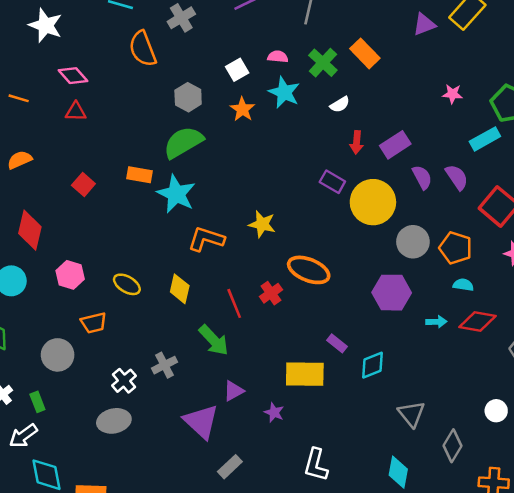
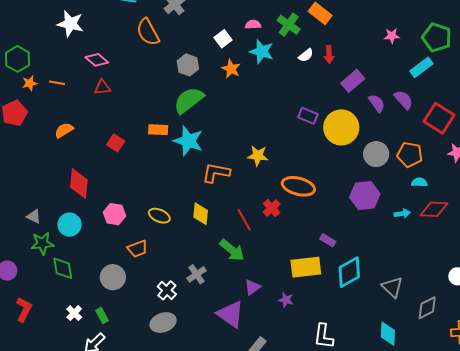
red arrow: (357, 142) -> (329, 54), moved
cyan diamond: (373, 365) -> (349, 272), moved, size x1.4
gray diamond: (453, 446) -> (427, 308), turned 40

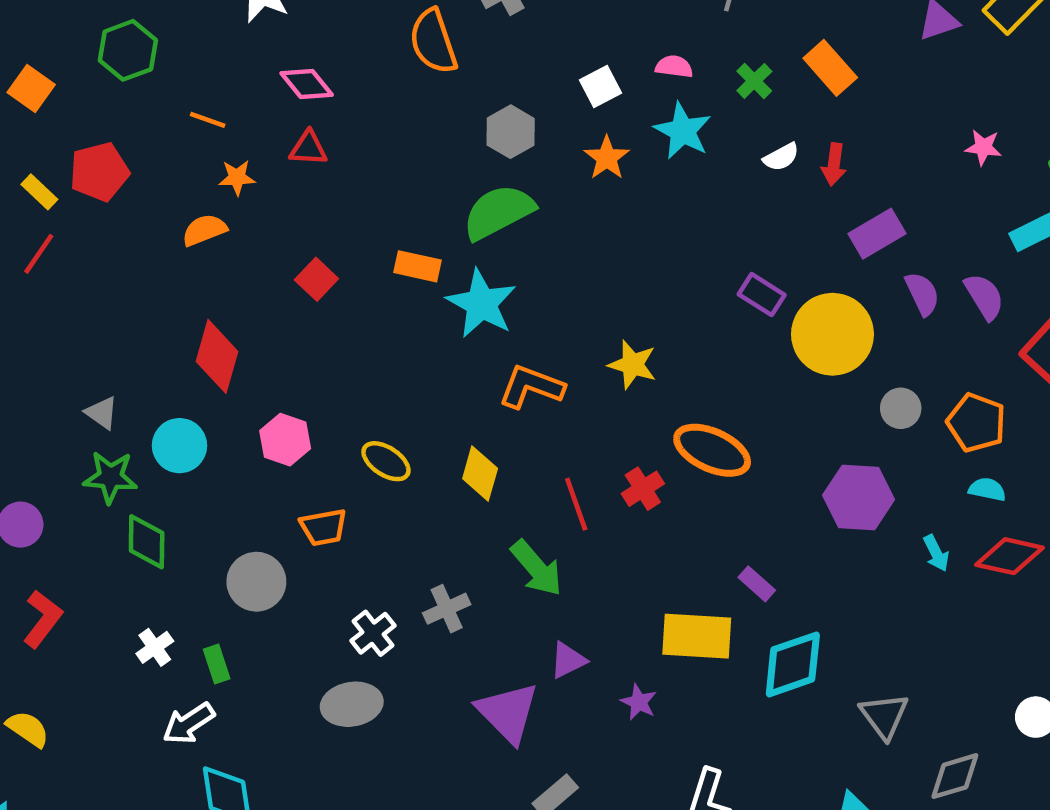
green cross: (289, 25) -> (754, 81), size x0.7
orange star: (30, 83) -> (237, 178), moved
gray circle: (376, 154) -> (901, 408), size x0.7
cyan arrow: (402, 214) -> (936, 553), turned 63

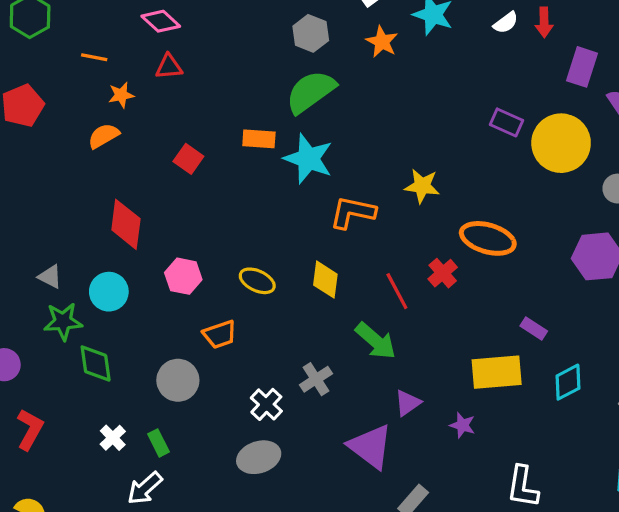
purple rectangle: (877, 234) -> (582, 67), turned -33
cyan diamond: (793, 664) -> (568, 382), size x0.7

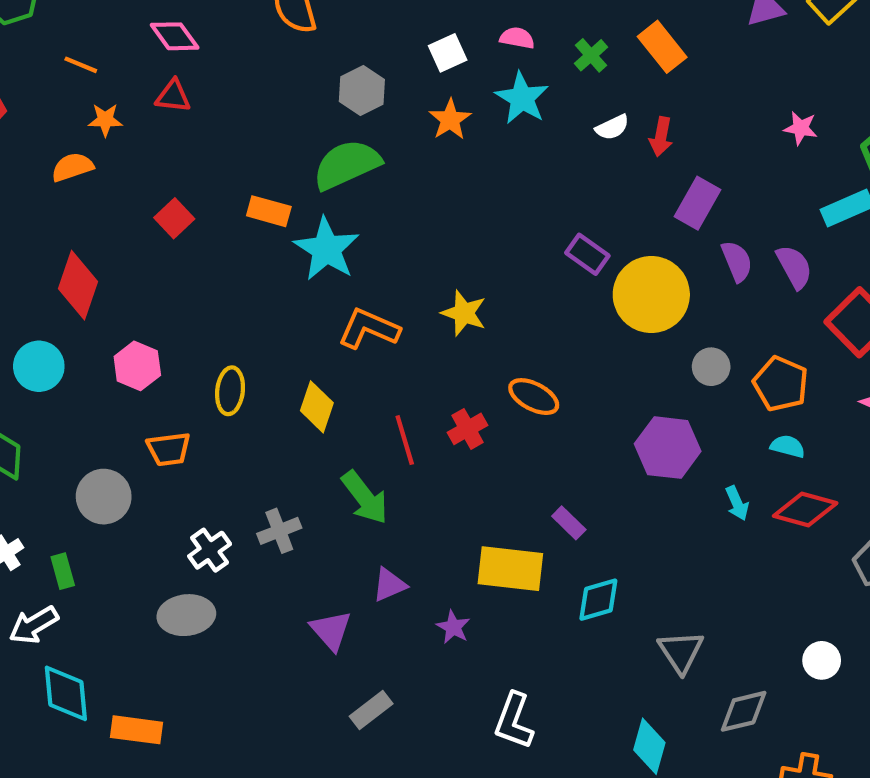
orange ellipse: (488, 238) -> (534, 397), size x0.7
yellow ellipse: (257, 281) -> (230, 391), turned 60
purple triangle: (370, 446) -> (331, 630), size x0.7

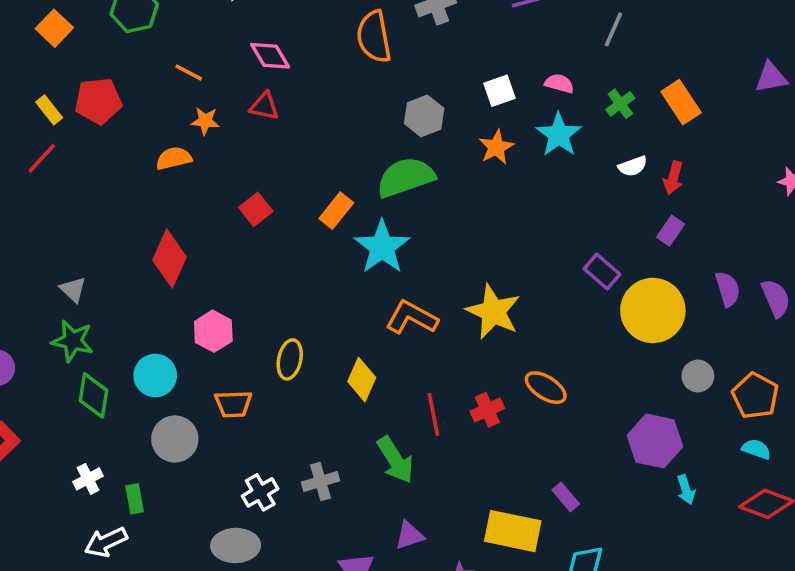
purple rectangle: (698, 203) -> (671, 231), moved, size x0.7
orange rectangle: (269, 211) -> (336, 211), turned -72
yellow star: (464, 313) -> (493, 312), size x1.4
cyan circle: (39, 366) -> (155, 375), moved
cyan arrow: (737, 503) -> (686, 490), moved

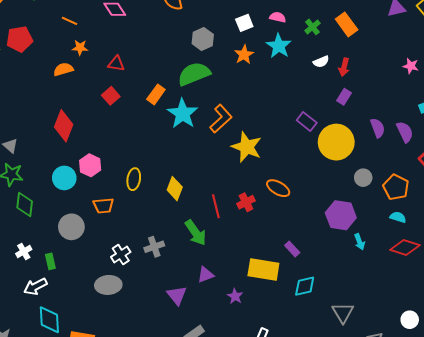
red triangle: (264, 106) -> (116, 64), moved
orange L-shape: (412, 318) -> (221, 119), moved, turned 112
cyan circle: (155, 375) -> (64, 178), moved

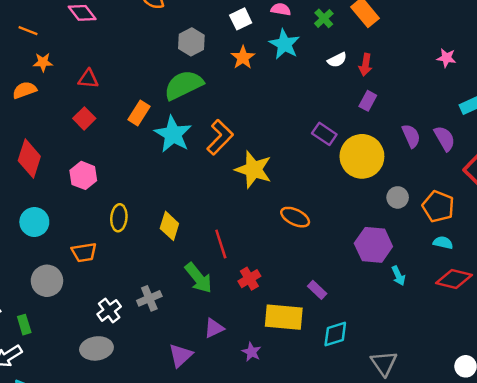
pink hexagon: (90, 165) -> (83, 175), moved
red cross: (246, 202) -> (249, 279), moved
purple triangle: (177, 295) -> (181, 355), turned 30

